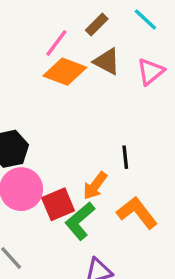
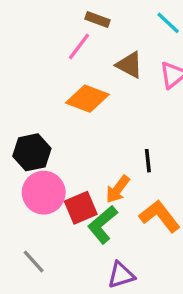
brown rectangle: (97, 25) -> (97, 20), moved, turned 65
orange diamond: (65, 72) -> (87, 99), moved

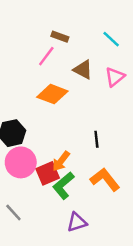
orange arrow: (118, 189) -> (61, 161), moved

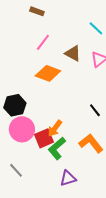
brown rectangle: (60, 37) -> (37, 11), moved
black line: (96, 139) -> (95, 110), moved, turned -32

